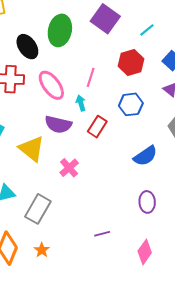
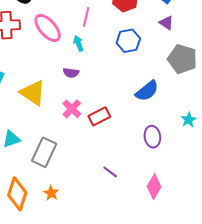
purple semicircle: (58, 124) -> (71, 73), moved, size x0.6
red rectangle: (97, 127) -> (99, 116), moved, turned 35
purple line: (102, 234) -> (110, 172), turned 56

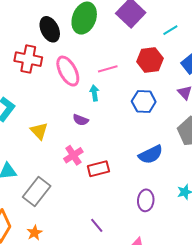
pink line: (86, 17) -> (108, 69), turned 48
yellow triangle: (33, 93) -> (39, 131), size x0.7

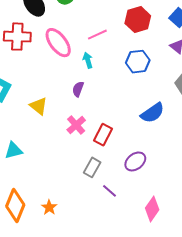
purple semicircle: (81, 120) -> (78, 89), turned 98
red rectangle: (98, 169) -> (103, 135), turned -40
gray rectangle: (37, 191) -> (92, 167), moved, size x0.7
purple ellipse: (146, 200) -> (135, 161), moved, turned 55

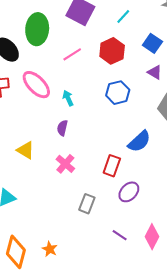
pink line: (97, 35) -> (72, 54), moved
red rectangle: (103, 135) -> (112, 166), moved
purple line: (110, 191) -> (120, 235), moved

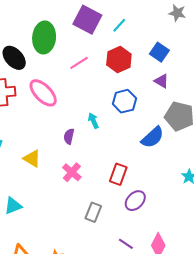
cyan line: (123, 16) -> (119, 25), moved
cyan arrow: (68, 98) -> (93, 121), moved
blue semicircle: (139, 141) -> (153, 137), moved

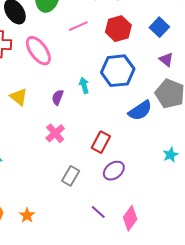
purple triangle: (161, 81) -> (166, 60), moved
blue hexagon: (124, 101) -> (118, 71), size x1.4
yellow triangle: (32, 158) -> (19, 97), moved

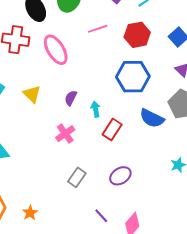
cyan arrow: (84, 85) -> (96, 109), moved
blue semicircle: (140, 111) -> (152, 118), turned 55
red rectangle: (101, 142) -> (112, 129), moved

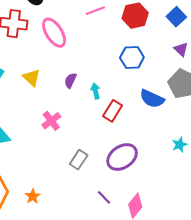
blue hexagon: (133, 77) -> (132, 57), size x0.7
pink cross: (65, 134) -> (51, 121), moved
purple ellipse: (120, 176) -> (122, 157), size x1.4

